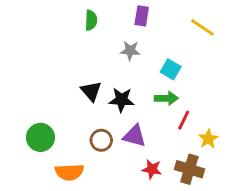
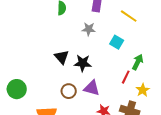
yellow line: (202, 27) -> (129, 16), moved
green arrow: (166, 98) -> (138, 62), moved, turned -63
green circle: (40, 137) -> (17, 89), moved

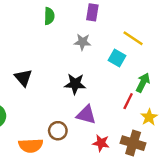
yellow line: (129, 16) -> (133, 38), moved
black triangle: (62, 57) -> (23, 78), moved
brown circle: (69, 91) -> (58, 131), moved

